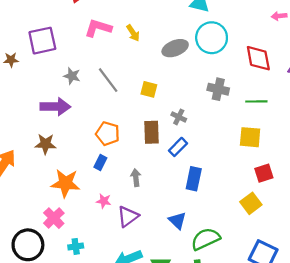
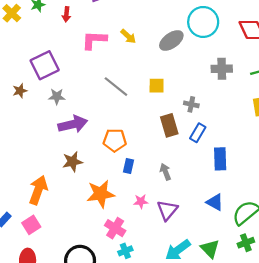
gray star: (72, 76) -> (57, 96), moved
orange pentagon: (108, 134) -> (115, 140), moved
pink cross: (54, 218) -> (115, 228), moved

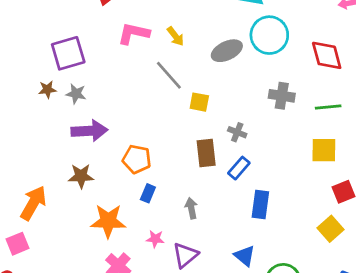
gray line: (116, 87) -> (169, 75), moved
brown star: (20, 91) -> (47, 90), moved

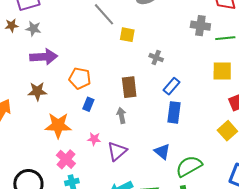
gray cross: (282, 96) -> (200, 26), moved
brown rectangle: (206, 153) -> (129, 87), moved
blue rectangle: (239, 168) -> (171, 86), moved

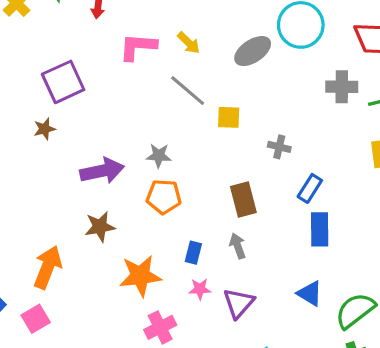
gray star: (33, 29) -> (159, 156), moved
blue rectangle: (88, 104) -> (193, 253), moved
pink cross: (66, 159) -> (160, 327), turned 30

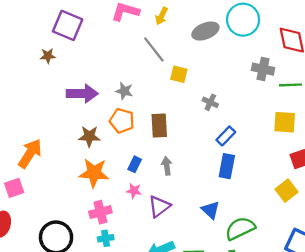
yellow arrow: (189, 43) -> (162, 16), turned 60
purple square: (63, 82) -> (68, 25), turned 36
brown rectangle: (243, 199) -> (159, 125), moved
brown star: (100, 227) -> (89, 136), moved

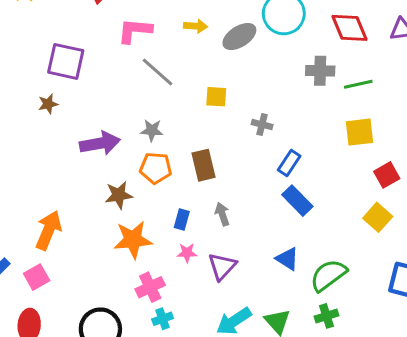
yellow arrow: (162, 16) -> (196, 26), moved, turned -102
gray line: (154, 49) -> (158, 72), moved
blue rectangle: (227, 166) -> (297, 201), turned -45

